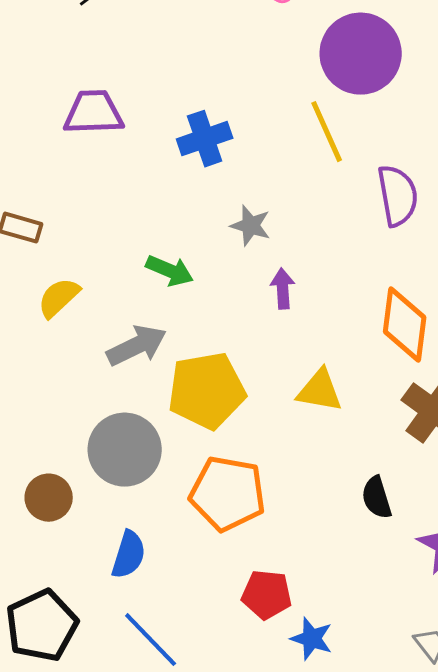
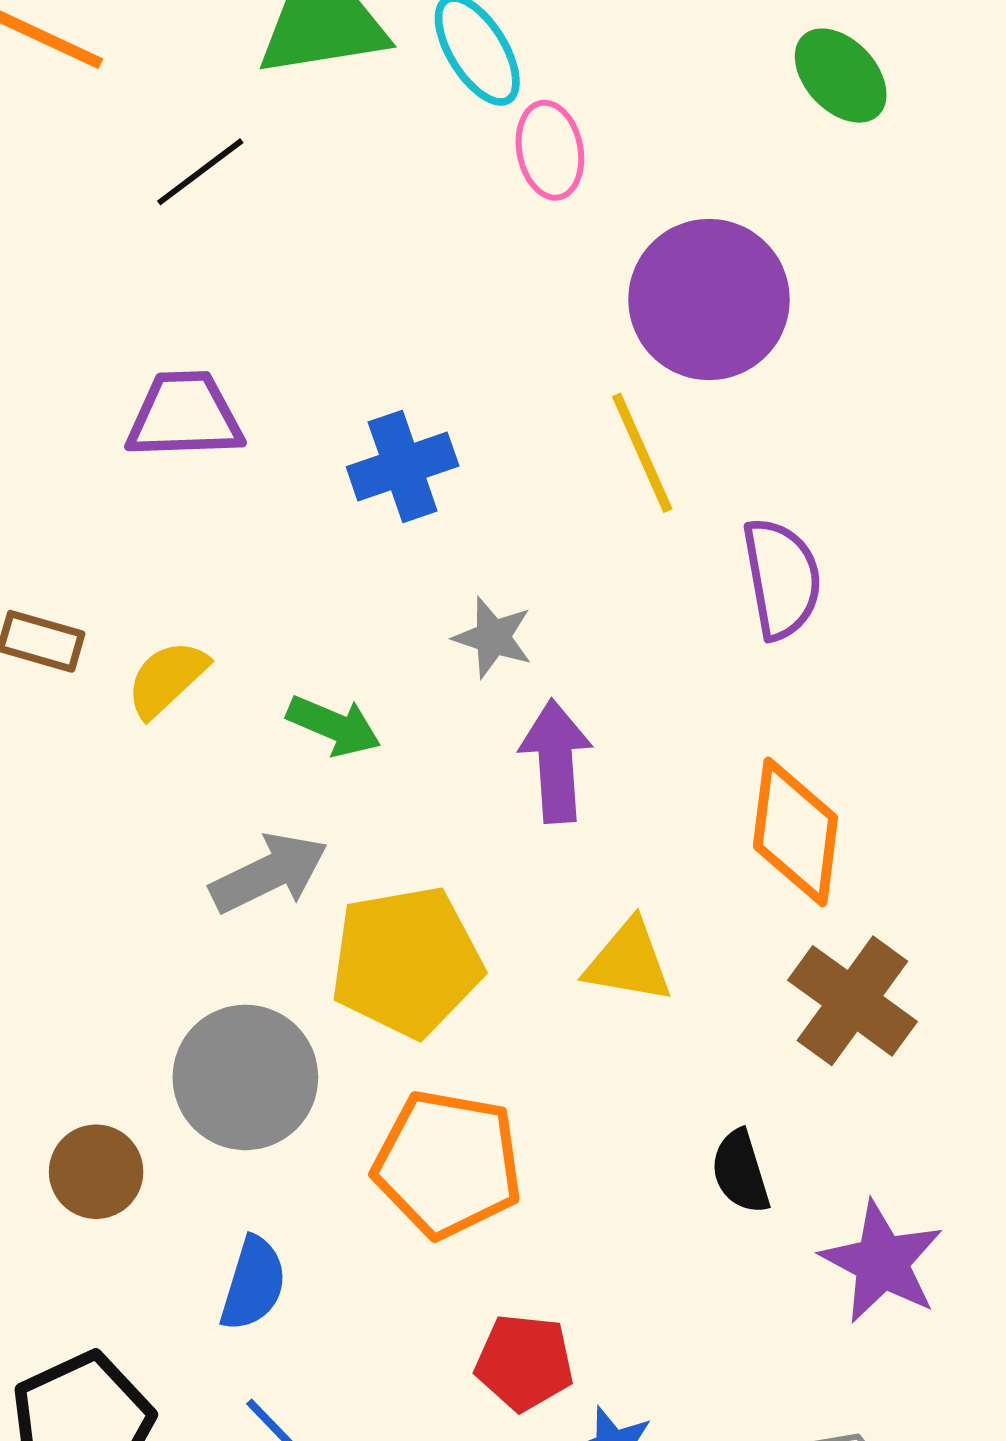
purple arrow: (283, 289) -> (556, 761), size x1.5
yellow semicircle: (59, 298) -> (167, 679), moved

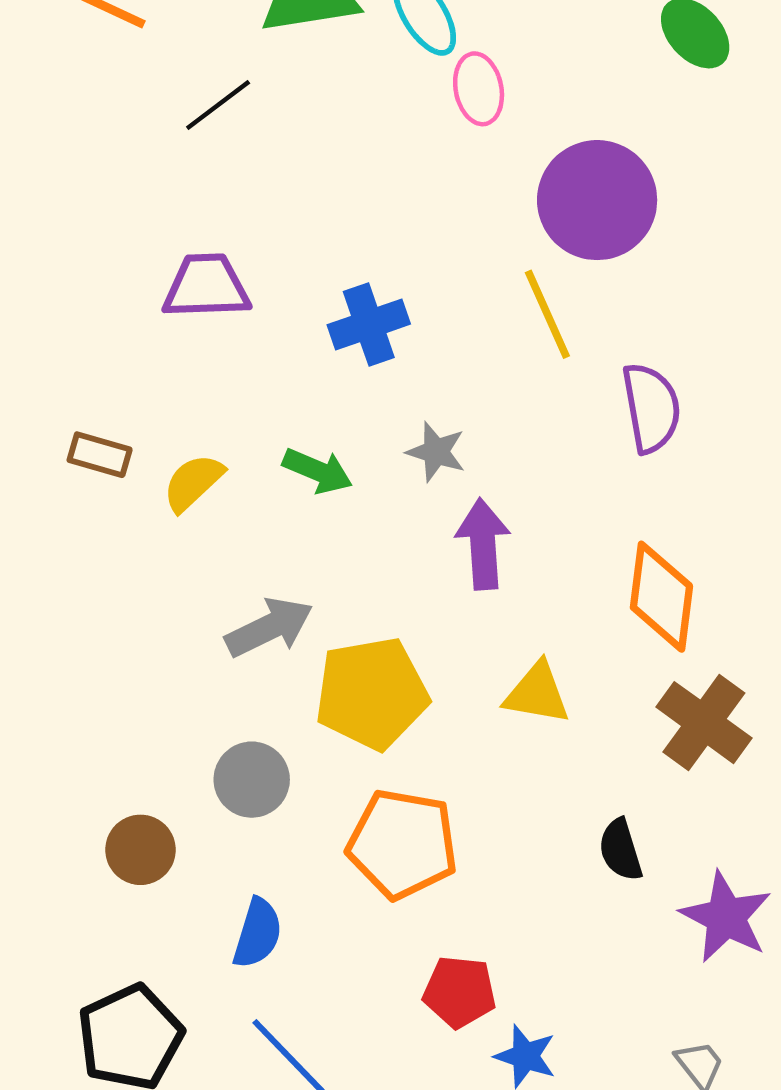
green arrow: (334, 726) -> (318, 471), moved
gray circle: (245, 1077) -> (252, 780), size x0.7

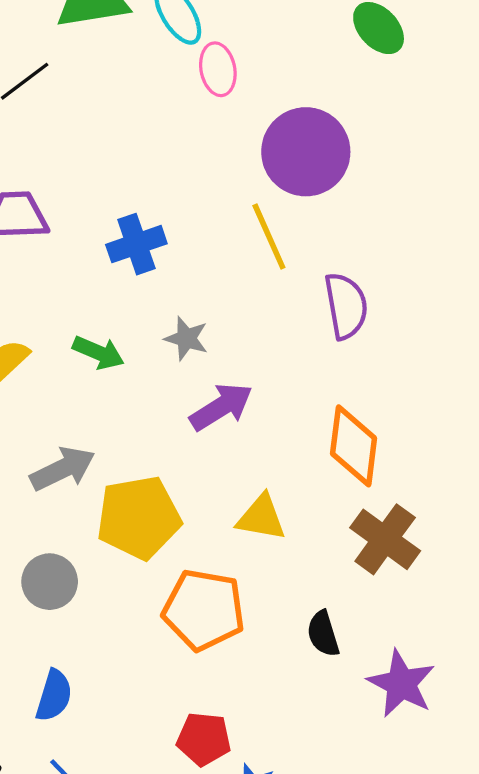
purple arrow: (483, 544) -> (221, 407), turned 62
orange pentagon: (402, 844) -> (204, 610), moved

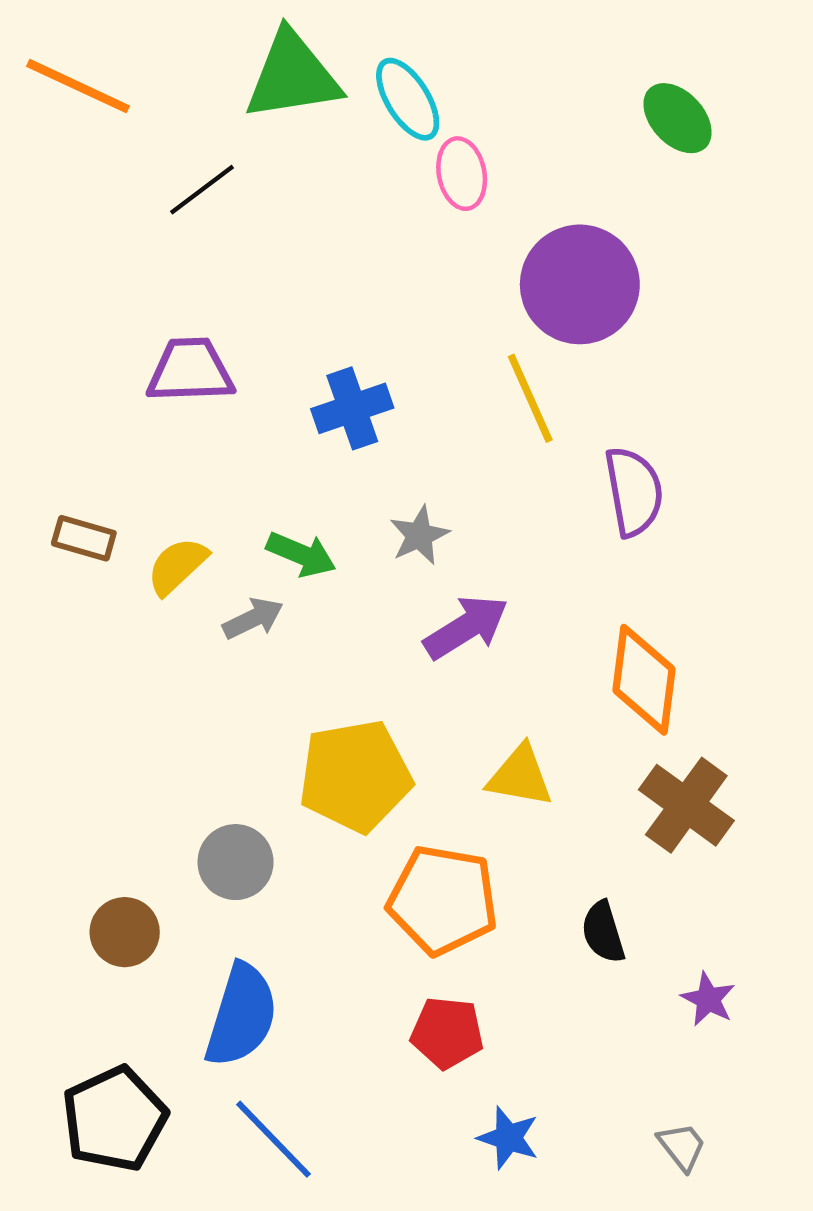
gray star: (186, 338) -> (419, 535), turned 30
gray arrow: (63, 469) -> (253, 618), moved, size x0.7
purple star: (401, 684) -> (708, 999), size x0.6
blue semicircle: (54, 696) -> (241, 1015), size x1.5
red pentagon: (204, 739) -> (447, 1033), moved

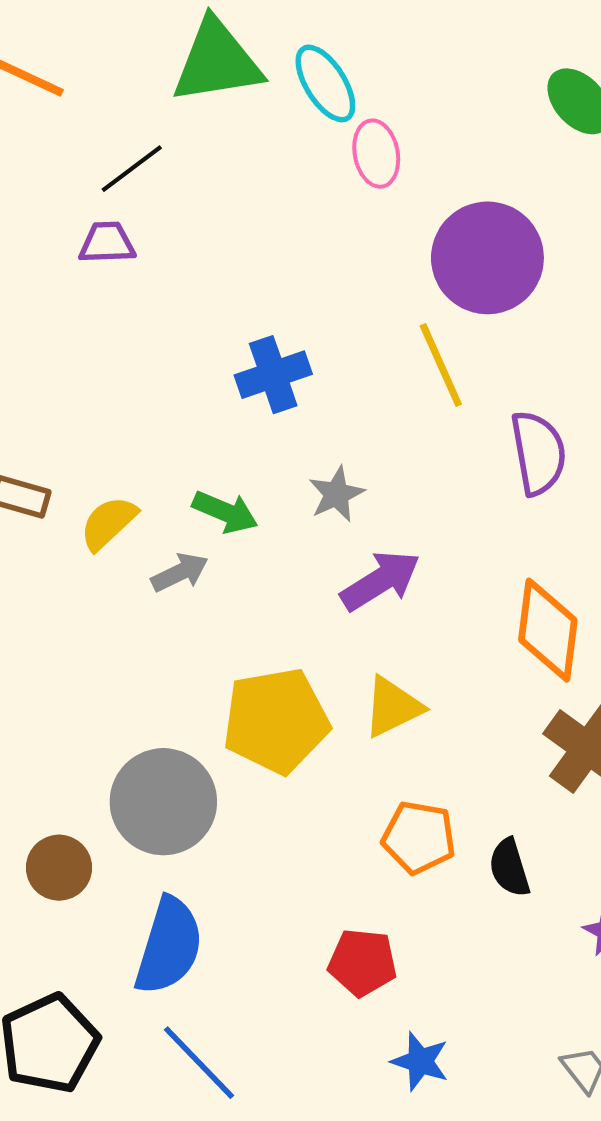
purple trapezoid: (190, 371) -> (107, 243), moved, size x0.7
yellow triangle: (520, 776) -> (393, 707), moved, turned -36
gray circle: (236, 862) -> (163, 802), size x1.5
orange pentagon: (443, 900) -> (419, 837), moved, size x0.7

